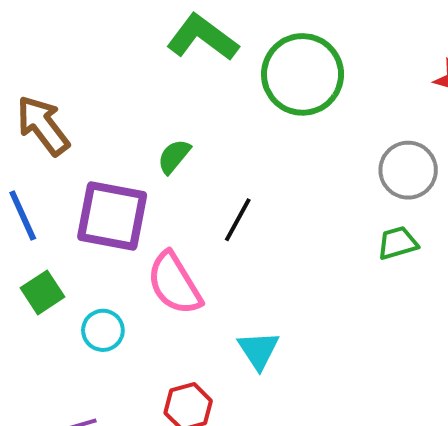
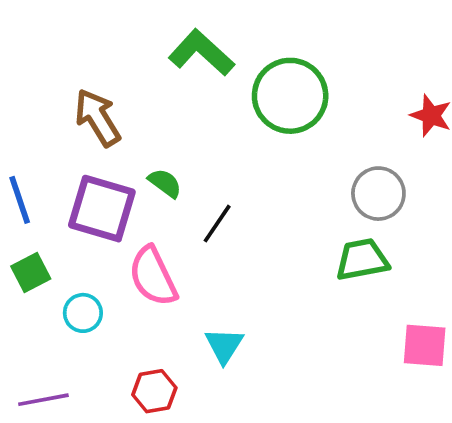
brown arrow: (43, 126) -> (98, 118), moved
green semicircle: (174, 156) -> (165, 183), moved, turned 81
green trapezoid: (398, 243) -> (362, 260), size x1.4

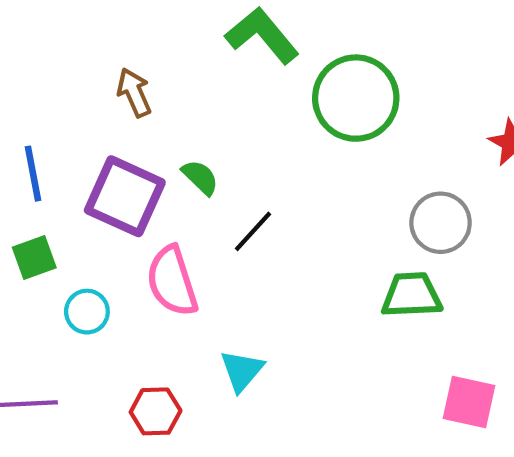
brown arrow: (98, 118) -> (134, 92), size x0.7

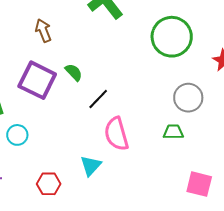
green circle: (356, 98) -> (172, 37), moved
pink semicircle: (172, 281) -> (116, 134), moved
green trapezoid: (412, 295) -> (173, 132), size x0.7

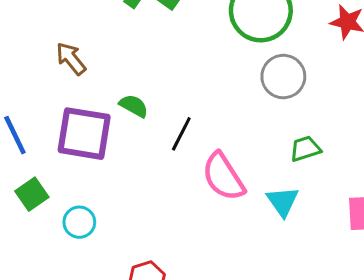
gray circle: (188, 98) -> (283, 77), moved
cyan triangle: (91, 166) -> (283, 201), moved

